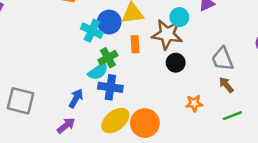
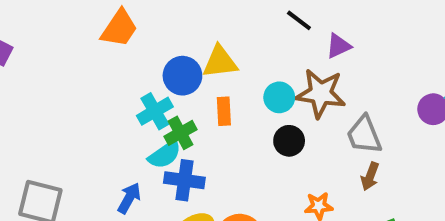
cyan circle: (179, 17) -> (279, 97), moved
cyan cross: (92, 31) -> (155, 111), moved, turned 35
brown star: (167, 34) -> (321, 93), moved
brown arrow: (226, 85) -> (370, 176), turned -119

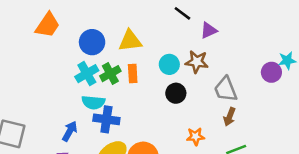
orange trapezoid: (119, 28) -> (48, 25), moved
blue circle: (182, 76) -> (92, 42), moved
brown star: (321, 93) -> (197, 62), size x0.7
green cross: (180, 133) -> (110, 74), moved
cyan semicircle: (165, 155) -> (93, 102), turned 40

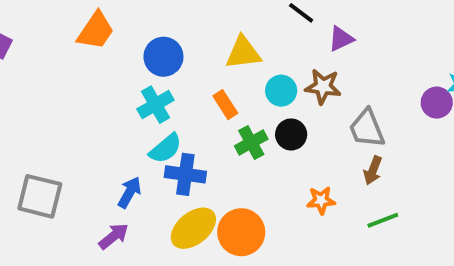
yellow triangle: (130, 41) -> (243, 53), moved
green cross: (110, 74) -> (251, 142), moved
orange rectangle: (133, 74) -> (225, 105), turned -30
cyan semicircle: (93, 102) -> (165, 148), turned -45

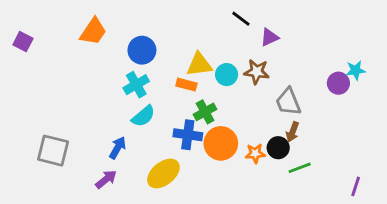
yellow triangle: (243, 53) -> (199, 65), moved
orange rectangle: (225, 105) -> (186, 85), turned -42
black circle: (291, 134) -> (278, 148), moved
blue cross: (185, 174) -> (188, 135), moved
orange circle: (241, 232) -> (221, 143), moved

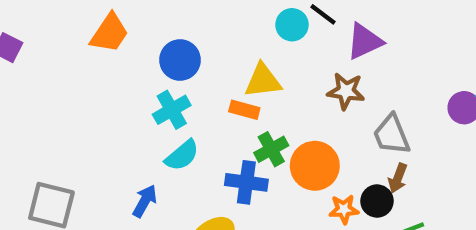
purple triangle: (270, 37) -> (365, 41), size x1.4
cyan circle: (227, 75) -> (292, 25), moved
orange circle: (221, 143) -> (315, 166), moved

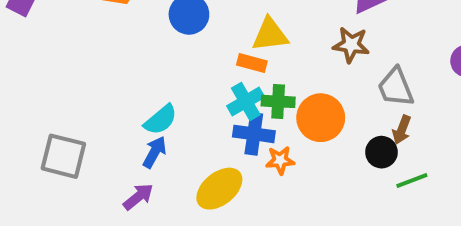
cyan cross: (172, 110) -> (246, 101), moved
green cross: (271, 149) -> (278, 101), turned 32
cyan semicircle: (182, 155) -> (161, 120), moved
orange star: (344, 209) -> (280, 160), moved

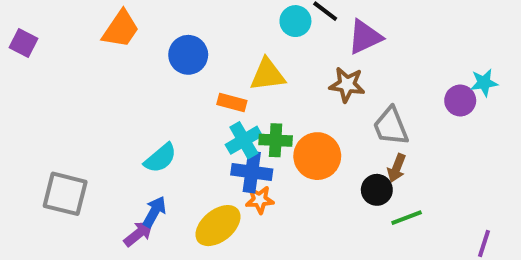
orange rectangle: (252, 63) -> (232, 102), moved
blue arrow: (155, 152) -> (154, 212), moved
orange star: (280, 160) -> (260, 200), moved

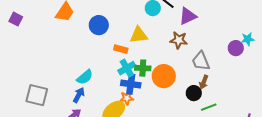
orange star: (260, 200) -> (127, 98), moved
blue arrow: (154, 212) -> (79, 95), moved

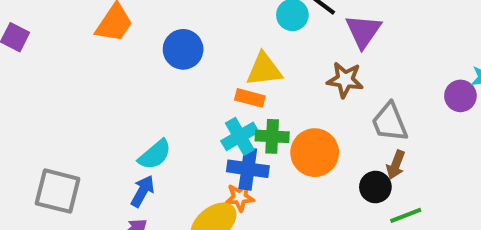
purple triangle: (188, 16) -> (363, 31), turned -30
orange rectangle: (121, 49) -> (250, 98), moved

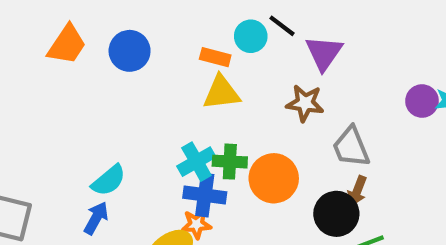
blue circle: (183, 49) -> (130, 51), moved
purple circle: (460, 96) -> (422, 101), moved
orange rectangle: (250, 98) -> (215, 57), moved
black circle: (375, 187) -> (336, 214), size x1.4

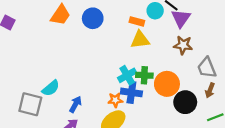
purple triangle: (324, 53) -> (181, 18), moved
cyan semicircle: (109, 180) -> (51, 88), moved
black circle: (336, 214) -> (185, 102), moved
orange star: (196, 224) -> (115, 100), moved

